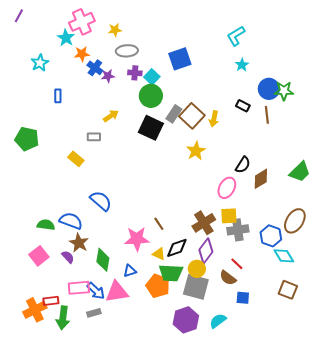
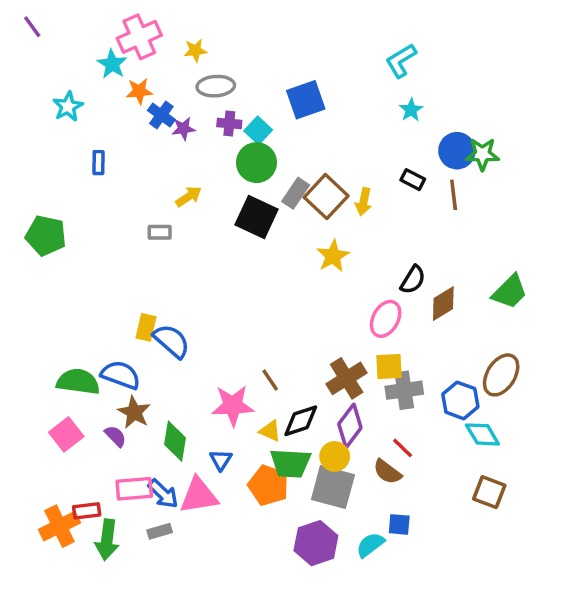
purple line: (19, 16) -> (32, 27), turned -64
yellow rectangle: (76, 159) -> (146, 327), moved, turned 63
green semicircle: (46, 225) -> (78, 382), size x1.4
blue triangle: (130, 271) -> (221, 460), turned -40
blue square: (243, 298) -> (399, 524), moved

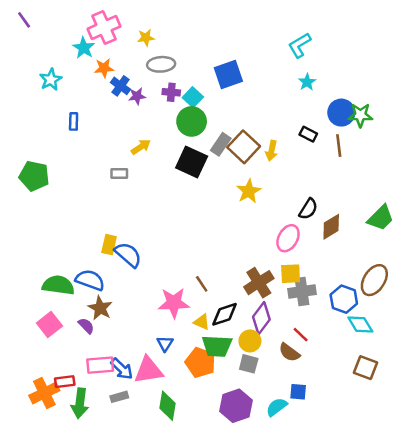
green diamond: (175, 441) -> (167, 406), moved
gray square: (333, 487) -> (249, 364), size x0.6

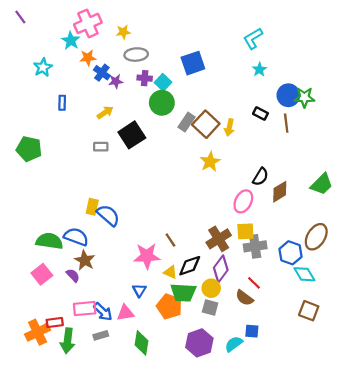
yellow arrow: (141, 147) -> (105, 112), moved
black square: (192, 162) -> (132, 135), moved, turned 32
pink triangle: (148, 370) -> (125, 313), size x0.7

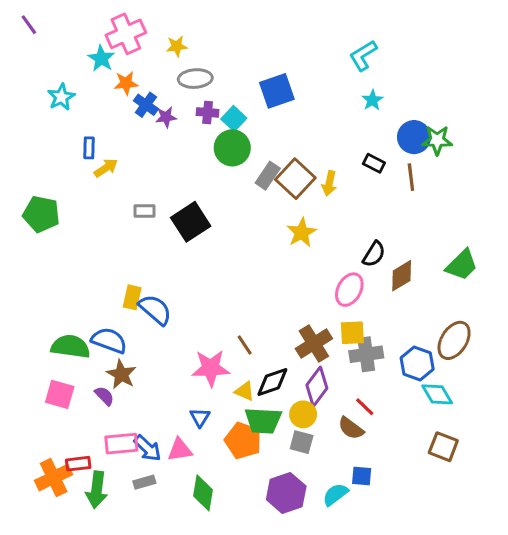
yellow arrow: (105, 112) -> (106, 168), moved
black square: (132, 135) -> (191, 222), moved
pink square: (42, 274) -> (60, 394), turned -36

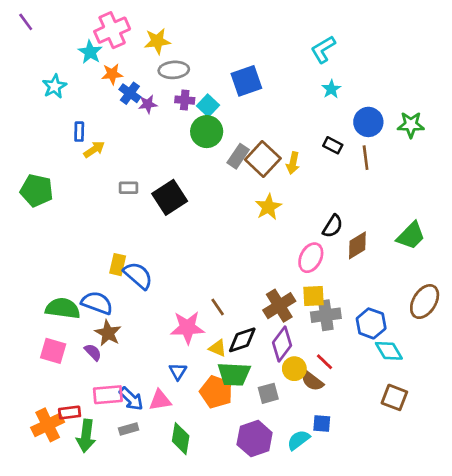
yellow star: (177, 46) -> (157, 41), size x1.4
green star: (437, 140) -> (411, 125), moved
brown ellipse: (454, 340) -> (425, 302), moved
yellow circle: (303, 414) -> (294, 369), moved
gray square: (302, 442) -> (268, 393), turned -30

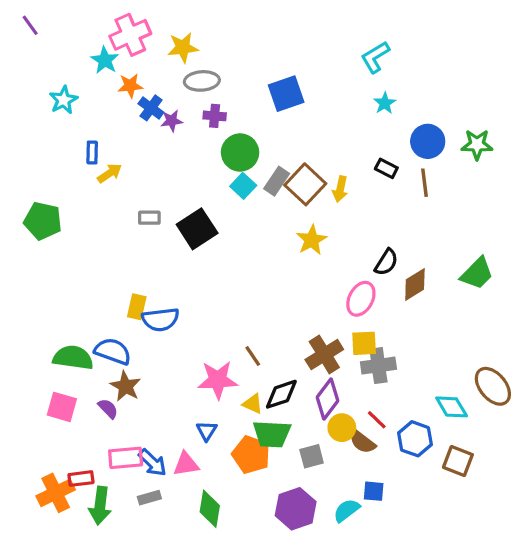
cyan square: (208, 106) -> (243, 186), moved
blue semicircle: (138, 275) -> (161, 319), turned 132
brown ellipse: (425, 302) -> (493, 386), moved, turned -72
blue hexagon: (371, 323) -> (415, 439), moved

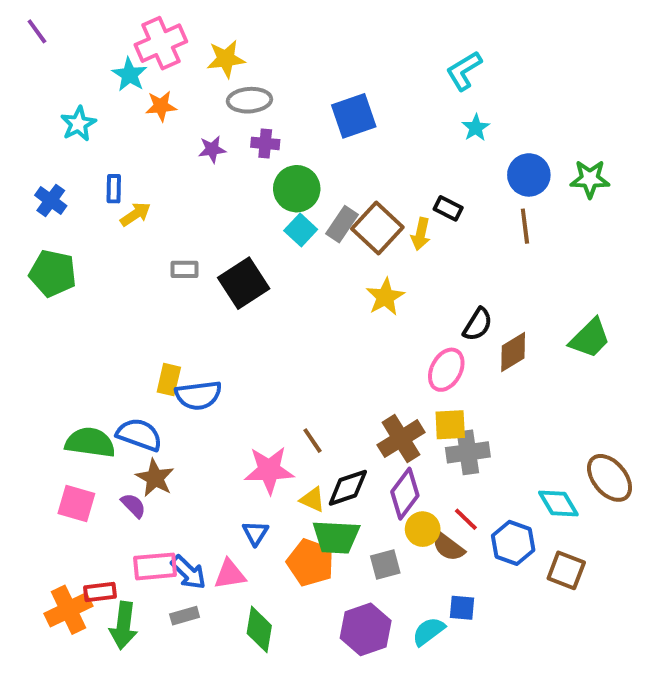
blue cross: (151, 108) -> (51, 201), moved
black rectangle: (386, 168) -> (448, 208), moved

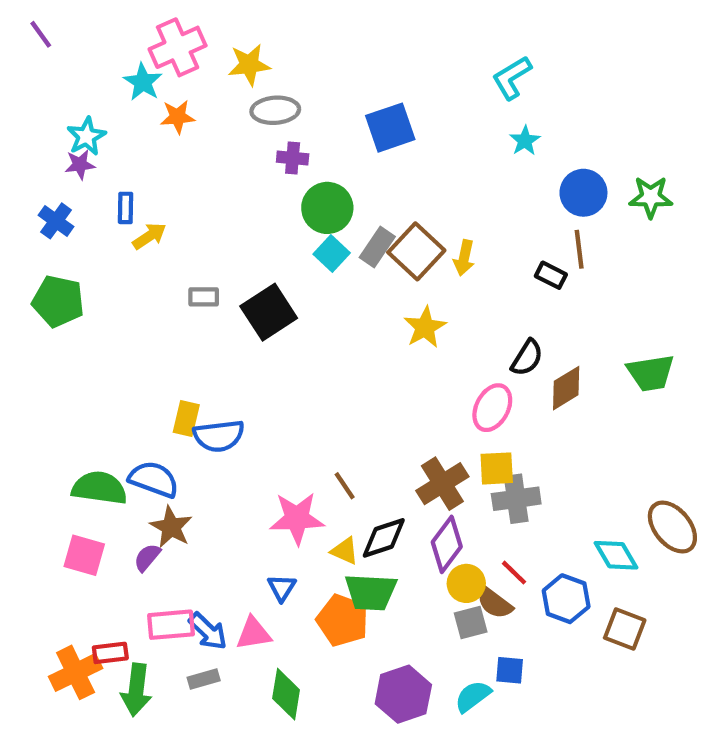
purple star: (212, 149) -> (80, 165), moved
black rectangle: (448, 208) -> (551, 275), moved
green trapezoid: (590, 338) -> (651, 373), turned 36
purple semicircle: (133, 505) -> (147, 557), turned -96
gray square: (385, 564) -> (471, 623), moved

